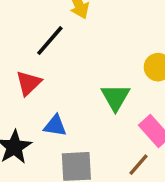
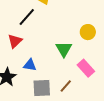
brown line: (139, 165) -> (66, 86), moved

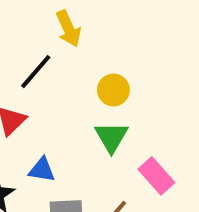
yellow circle: (88, 32) -> (113, 90), moved

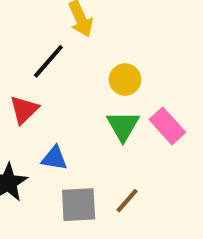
pink rectangle: (156, 176) -> (167, 126), moved

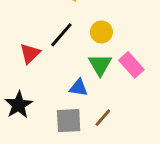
black line: (48, 61) -> (61, 35), moved
blue triangle: (54, 158) -> (79, 88), moved

